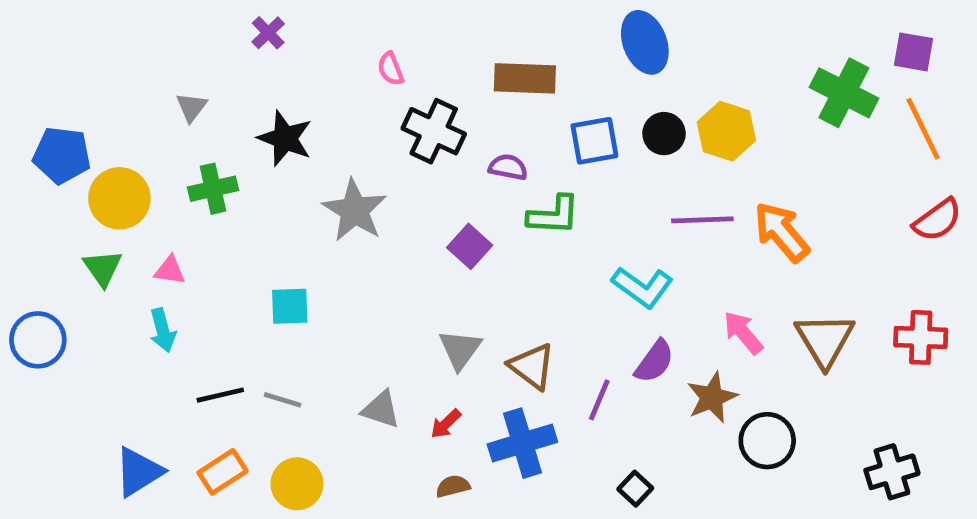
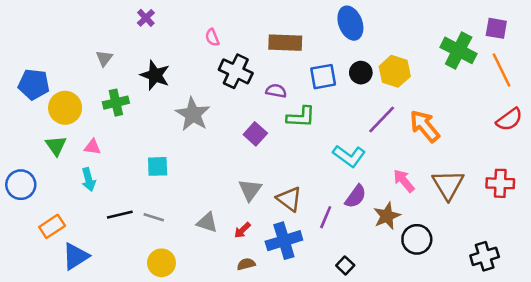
purple line: (702, 220) -> (382, 120), turned -44
orange rectangle: (223, 472) -> (52, 226), moved

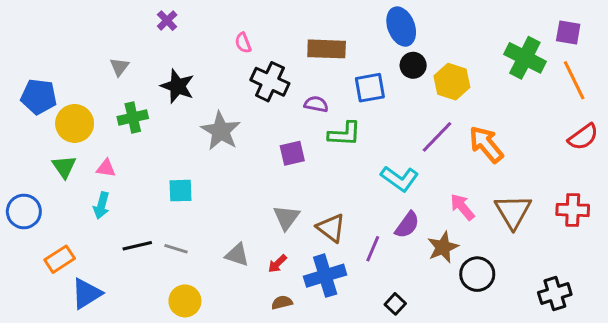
black circle: (361, 73) -> (413, 65), moved
purple square: (255, 134) -> (292, 153), turned 35
cyan arrow: (89, 179) -> (101, 205), turned 30

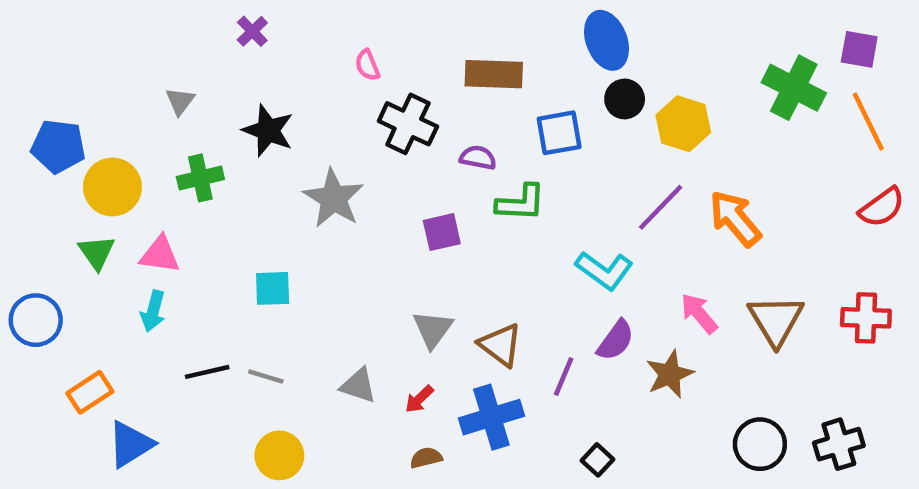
pink triangle: (106, 168) -> (160, 255), size x1.4
black circle: (477, 274) -> (760, 444), moved

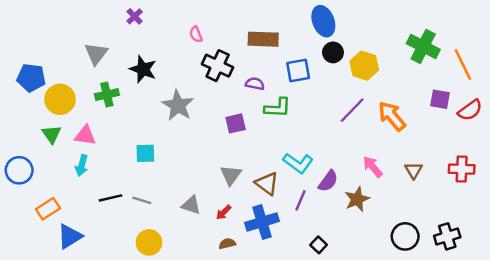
purple square: (859, 49) -> (440, 99), moved
gray triangle: (180, 101) -> (96, 54), size x1.5
cyan L-shape: (604, 270) -> (298, 163), moved
brown triangle: (776, 320) -> (414, 170), size x0.6

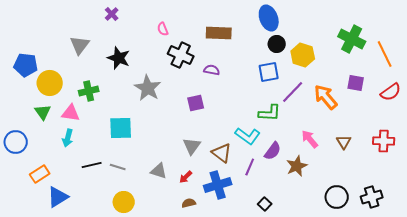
blue square: (298, 70) -> (269, 72), moved
green cross: (107, 95) -> (89, 91), moved
purple square: (440, 99) -> (356, 83), moved
green L-shape: (278, 108) -> (270, 113), moved
cyan square: (145, 153) -> (121, 128), size x1.4

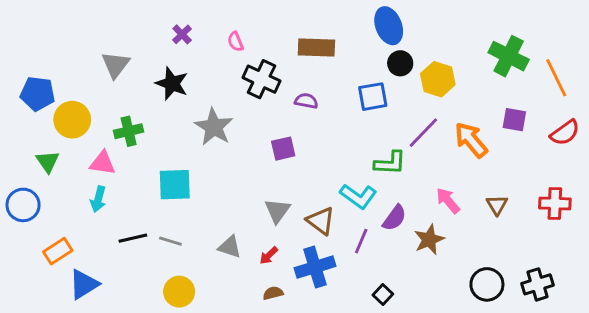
purple cross: (112, 14) -> (182, 34), moved
blue square: (269, 72) -> (373, 97), moved
green triangle: (43, 112) -> (48, 162), moved

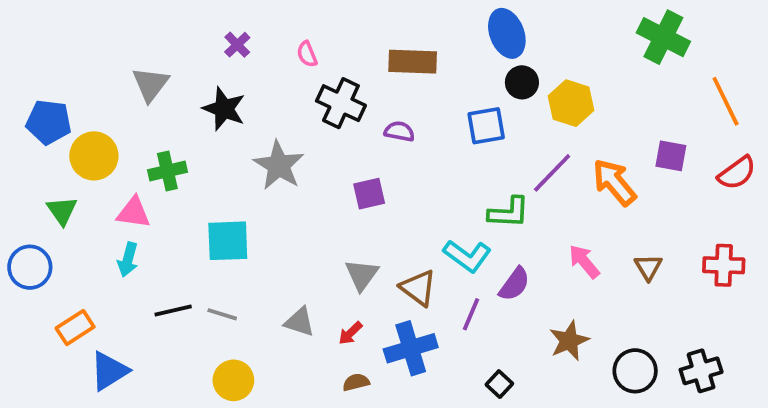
green cross: (509, 56) -> (663, 37), moved
brown star: (429, 240) -> (569, 341), moved

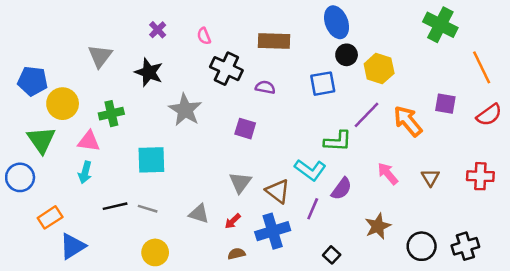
purple square: (369, 194) -> (245, 129), turned 30
green triangle: (62, 211) -> (41, 140), size x1.4

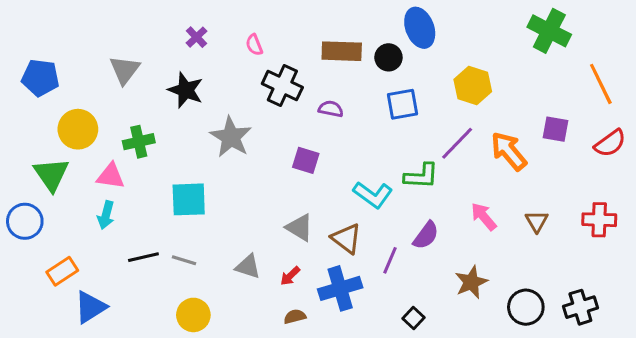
black circle: (347, 55) -> (388, 57), moved
blue pentagon: (33, 81) -> (40, 78), moved
cyan L-shape: (310, 170) -> (373, 195), moved
gray triangle: (240, 182) -> (300, 228), turned -35

